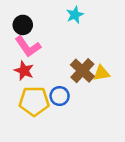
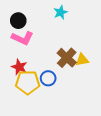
pink L-shape: (28, 47) -> (22, 38), turned -30
red star: (24, 71) -> (19, 67), moved

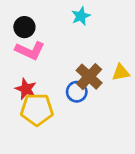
yellow triangle: (82, 60) -> (121, 72), moved
blue circle: (48, 78) -> (77, 92), moved

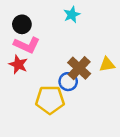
red star: (26, 89) -> (18, 64), moved
yellow pentagon: (37, 110) -> (50, 100), moved

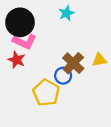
black circle: (22, 24) -> (20, 22), size x1.6
yellow pentagon: (50, 100) -> (46, 93), turned 30

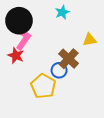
pink L-shape: (25, 42) -> (23, 39), turned -80
yellow triangle: (99, 60) -> (90, 40), moved

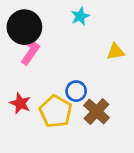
red star: (16, 56) -> (20, 103), moved
brown cross: (69, 59) -> (97, 111), moved

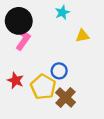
yellow triangle: (116, 52) -> (83, 36), moved
brown cross: (97, 111) -> (66, 97), moved

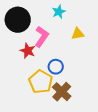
pink L-shape: (23, 39) -> (42, 37), moved
red star: (16, 80) -> (28, 51), moved

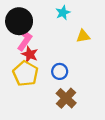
pink L-shape: (42, 37) -> (24, 39), moved
yellow pentagon: (41, 82) -> (25, 74), moved

